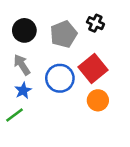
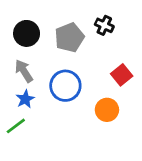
red square: (93, 68) -> (122, 75), moved, size x0.7

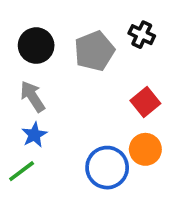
red square: (122, 75) -> (145, 102), moved
blue circle: (65, 86) -> (107, 168), moved

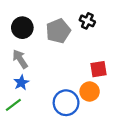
red square: (145, 102) -> (99, 69), moved, turned 30

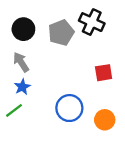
black cross: (87, 21) -> (92, 22), size x1.5
orange circle: (90, 92) -> (105, 120), moved

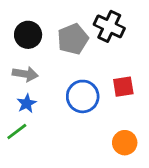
gray arrow: (21, 62) -> (25, 74), turned 132
blue circle: (69, 108) -> (83, 96), moved

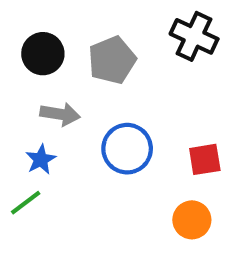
black cross: (109, 26) -> (194, 36), moved
gray arrow: (25, 74) -> (60, 114), moved
red square: (123, 87) -> (205, 159), moved

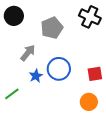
black circle: (43, 54) -> (14, 16), moved
gray arrow: (60, 114) -> (28, 53), turned -60
blue star: (41, 159) -> (36, 76), moved

